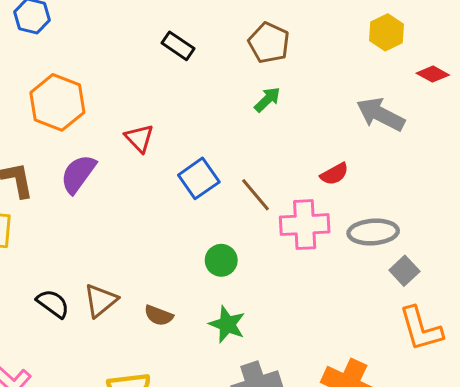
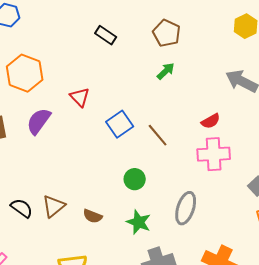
pink cross: (305, 225) -> (214, 154), moved
gray ellipse: (373, 232) -> (186, 208), moved, turned -68

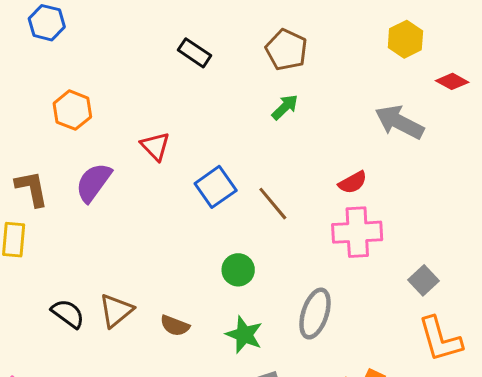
orange hexagon: (25, 73) -> (72, 110), size x0.7

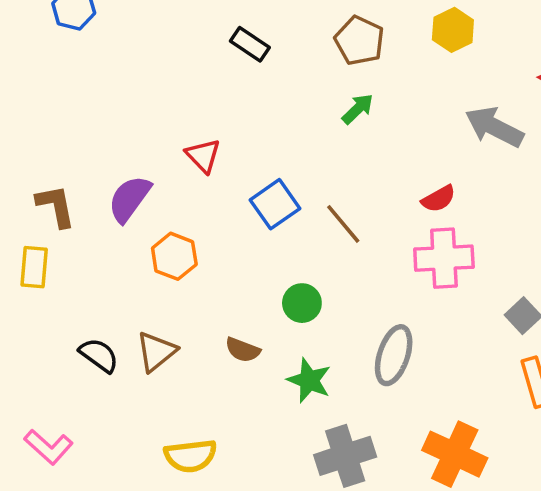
yellow hexagon: (405, 39) -> (453, 30), moved
orange hexagon: (72, 110) -> (174, 256), moved
brown semicircle: (175, 326) -> (243, 350), moved

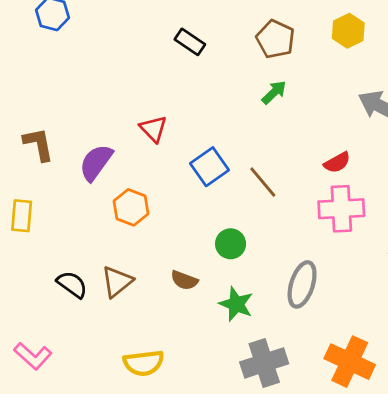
brown L-shape: (56, 206) -> (38, 144), moved

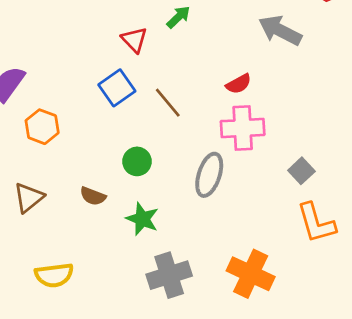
red triangle: (153, 129) -> (134, 40), moved
gray ellipse: (302, 284) -> (209, 175), moved

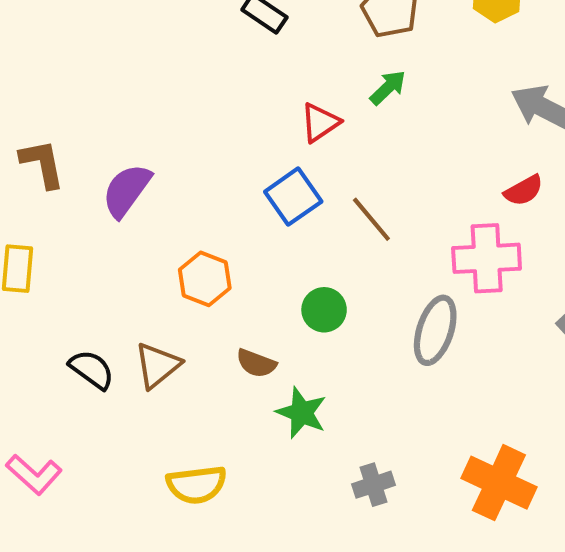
red triangle: (134, 40) -> (320, 123), turned 40
red semicircle: (239, 84) -> (524, 190), moved
orange hexagon: (42, 127) -> (205, 279), moved
green star: (142, 219) -> (301, 413), moved
gray cross: (169, 275) -> (373, 485), size x0.6

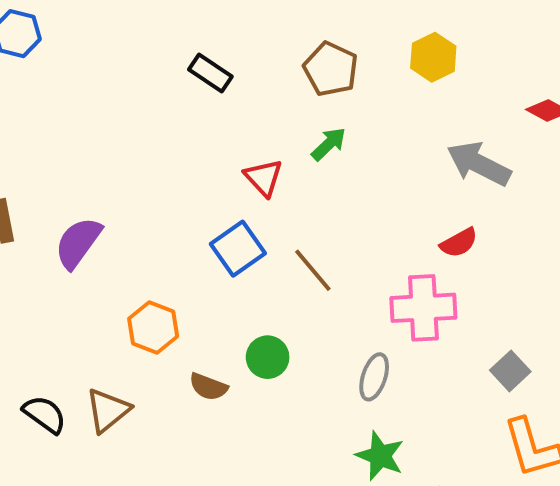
red triangle: (320, 123) -> (264, 178), turned -39
gray ellipse: (435, 330) -> (374, 377), size x0.7
brown semicircle: (256, 363) -> (208, 387), moved
green star: (301, 413) -> (380, 456), moved

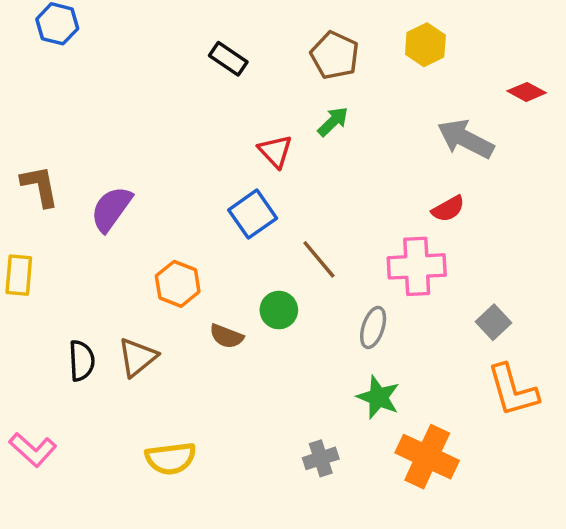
brown line: (313, 270) -> (319, 259), moved
black semicircle: (45, 414) -> (82, 361), turned 51

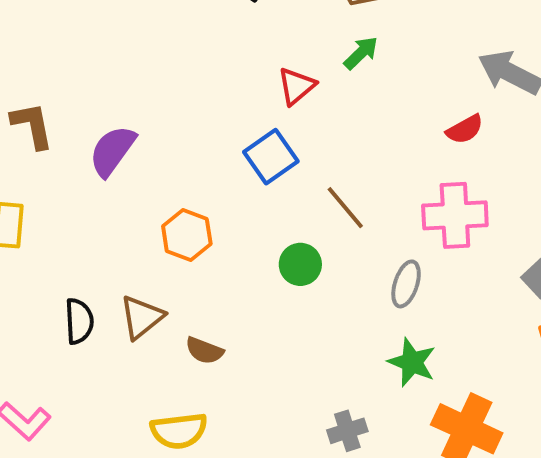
red triangle: (275, 151) -> (296, 86), turned 33
red semicircle: (448, 209) -> (465, 129), moved
brown semicircle: (226, 336) -> (204, 351), moved

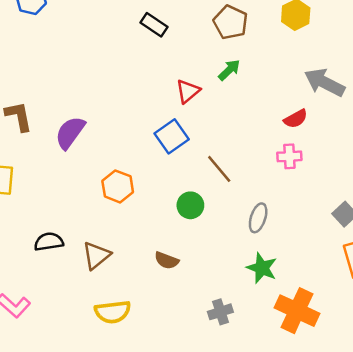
pink cross: (455, 215) -> (289, 156), moved, size x0.6
brown triangle: (142, 317) -> (96, 255), moved
black semicircle: (79, 321) -> (49, 242), turned -96
brown semicircle: (204, 351) -> (167, 260), moved

